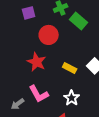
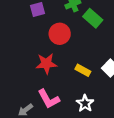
red star: (37, 62) -> (46, 64), turned -30

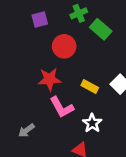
pink L-shape: (49, 99) -> (62, 107), moved

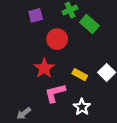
red star: (49, 79) -> (44, 68), turned -30
pink L-shape: (62, 107) -> (55, 93), turned 105

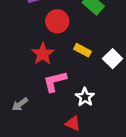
yellow rectangle: (80, 75) -> (82, 50), moved

